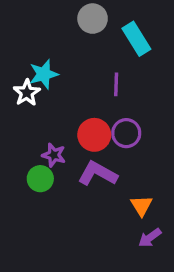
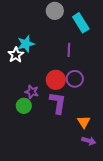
purple L-shape: (98, 174) -> (58, 103), turned 70
purple arrow: (150, 238) -> (89, 141), turned -128

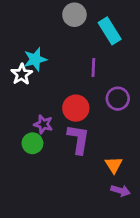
purple circle: (75, 79) -> (118, 99), moved

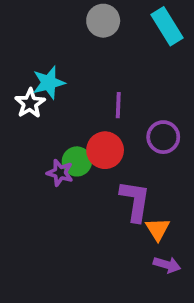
cyan rectangle: (110, 31) -> (167, 26), moved
purple line: (93, 67) -> (118, 105), moved
purple L-shape: (78, 139) -> (135, 201), moved
green circle: (32, 143) -> (77, 161), moved

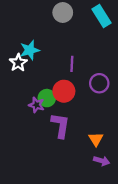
purple L-shape: (135, 201) -> (60, 125), moved

